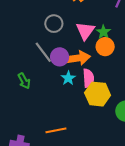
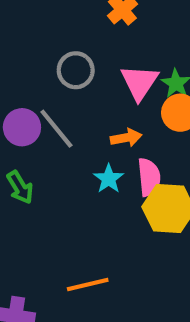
purple circle: (60, 57) -> (22, 127), moved
orange arrow: (78, 58) -> (126, 138), size x0.6

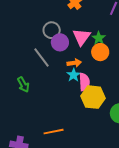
purple circle: (22, 127) -> (60, 42), moved
cyan star: (109, 179) -> (74, 75), moved

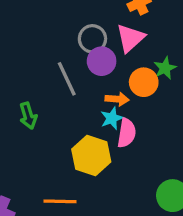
pink triangle: (81, 37) -> (130, 38), moved
orange circle: (100, 52) -> (144, 82), moved
yellow hexagon: (93, 97) -> (91, 155), moved

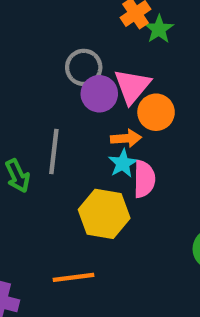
pink triangle: (130, 38) -> (132, 86), moved
green star: (165, 68) -> (159, 29), moved
gray line: (67, 79) -> (54, 152), moved, turned 40

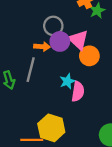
pink triangle: (132, 86) -> (78, 40), turned -35
orange arrow: (126, 138) -> (42, 47), moved
yellow hexagon: (104, 214) -> (51, 128), moved

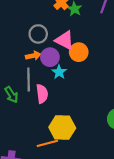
purple circle: (60, 41) -> (50, 57), moved
cyan star: (67, 81) -> (59, 72), moved
pink semicircle: (78, 91) -> (42, 94), moved

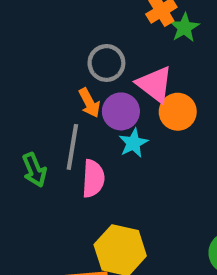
orange arrow: (33, 56) -> (89, 103), turned 64

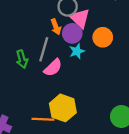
pink triangle: (155, 84) -> (80, 18), moved
pink semicircle: (93, 179) -> (53, 68), turned 36

